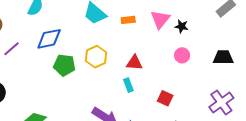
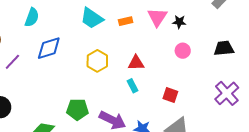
green pentagon: (64, 65) -> (77, 109), moved

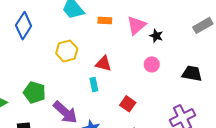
blue diamond: (49, 48) -> (24, 26), turned -56

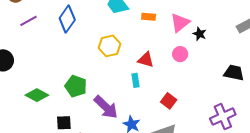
pink circle: (152, 64) -> (180, 54), moved

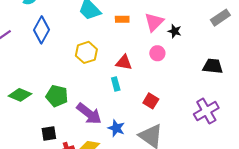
green diamond: (37, 95) -> (20, 95), moved

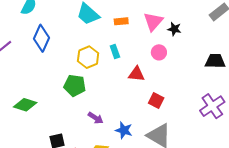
red triangle: (124, 62) -> (136, 74), moved
cyan rectangle: (116, 84) -> (115, 51), moved
green pentagon: (57, 96) -> (75, 85), moved
purple arrow: (89, 114) -> (96, 118), size x0.6

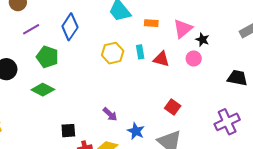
pink circle: (159, 52) -> (194, 58), moved
red triangle: (136, 74) -> (161, 59), moved
green pentagon: (75, 85) -> (47, 57), moved

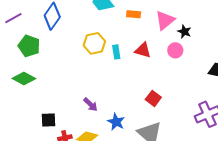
cyan rectangle: (140, 52) -> (116, 52), moved

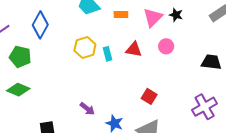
black star: (184, 32) -> (176, 15), moved

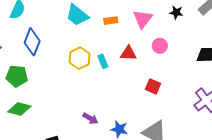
black star: (176, 15) -> (176, 12), moved
red square: (149, 96) -> (153, 86), moved

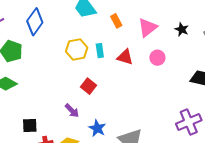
orange rectangle: (111, 21) -> (116, 21), turned 56
cyan rectangle: (103, 61) -> (100, 51), moved
red square: (153, 86) -> (88, 86), moved

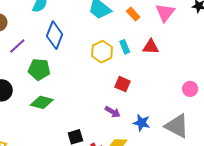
pink circle: (157, 58) -> (190, 89), moved

